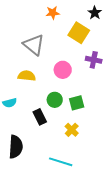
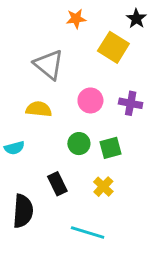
purple cross: (94, 60) -> (131, 103), moved
black rectangle: (40, 117) -> (57, 184), moved

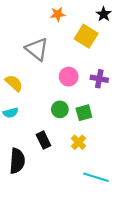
yellow semicircle: (39, 109) -> (14, 83), moved, turned 36
cyan line: (88, 233) -> (96, 177), moved

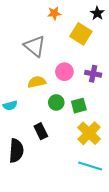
yellow semicircle: (14, 83) -> (37, 82), moved, turned -54
yellow cross: (78, 142) -> (89, 133), moved, size x1.6

